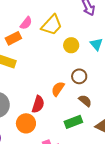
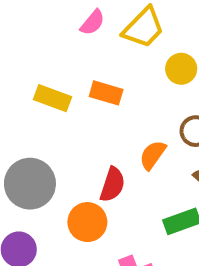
orange rectangle: (13, 38) -> (106, 93), moved, turned 42

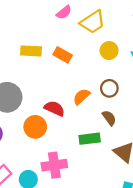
yellow rectangle: (53, 98) -> (31, 51), turned -30
red semicircle: (112, 185) -> (54, 108), turned -96

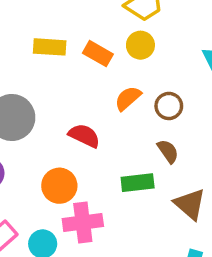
yellow circle: (109, 51) -> (140, 45), moved
orange semicircle: (81, 97) -> (128, 98), moved
orange circle: (35, 127) -> (59, 186), moved

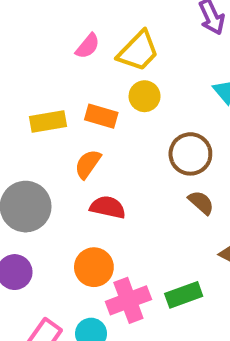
orange semicircle: (128, 98) -> (88, 164), moved
brown circle: (169, 106) -> (190, 154), size x1.4
green rectangle: (138, 183) -> (184, 295), moved

